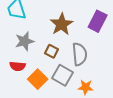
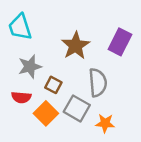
brown square: (52, 51) -> (53, 85), moved

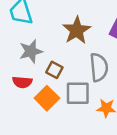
gray square: (77, 108) -> (78, 93), turned -30

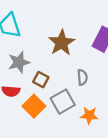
gray semicircle: (99, 67) -> (82, 77), size x0.6
gray square: (78, 93) -> (63, 102), turned -30

